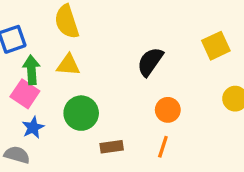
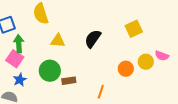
yellow triangle: (68, 65) -> (58, 41), moved
orange circle: (168, 110) -> (126, 69), moved
brown rectangle: (112, 147) -> (69, 81), moved

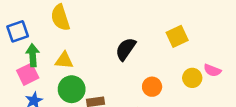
yellow triangle: (58, 41) -> (64, 60), moved
pink square: (15, 59) -> (28, 74), turned 30
orange circle: (126, 69) -> (152, 87), moved

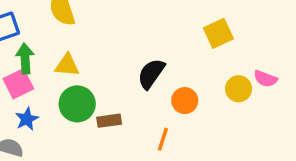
black semicircle: (126, 49) -> (151, 74), moved

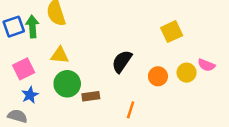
green arrow: (25, 59) -> (32, 27), moved
orange circle: (185, 101) -> (158, 76), moved

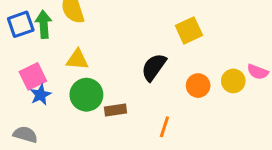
yellow square: (172, 32) -> (189, 30), moved
blue star: (30, 95) -> (41, 95), moved

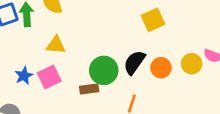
black semicircle: (154, 67) -> (134, 62), moved
pink square: (33, 76) -> (49, 77), moved
green circle: (86, 95) -> (104, 70), moved

